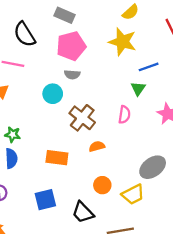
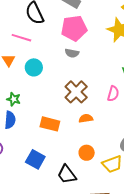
cyan circle: (53, 94) -> (34, 67), moved
blue square: (45, 200) -> (35, 159), turned 36

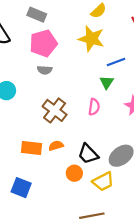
orange semicircle: (86, 118) -> (56, 146), moved
black trapezoid: (67, 174) -> (88, 154), moved

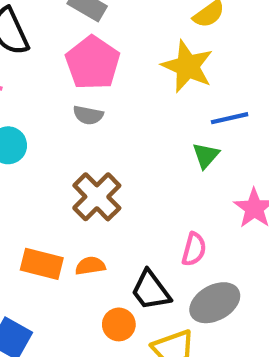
pink pentagon: (43, 43) -> (93, 63), turned -30
pink semicircle: (94, 107) -> (194, 249), moved

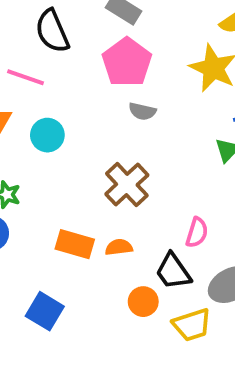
gray semicircle: (88, 115) -> (142, 111), moved
pink semicircle: (194, 249) -> (197, 232), moved

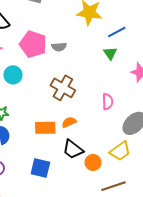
pink pentagon: (127, 62) -> (33, 44), moved
black trapezoid: (173, 271) -> (73, 149), moved
orange circle: (143, 302) -> (93, 162), moved

